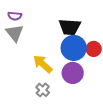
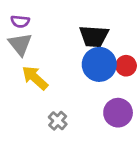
yellow arrow: (43, 64) -> (35, 78), moved
purple circle: (73, 73) -> (118, 113), moved

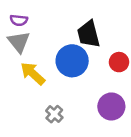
black trapezoid: (94, 36) -> (89, 34), turned 72
blue circle: (99, 64) -> (72, 61), moved

